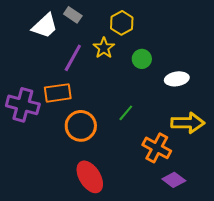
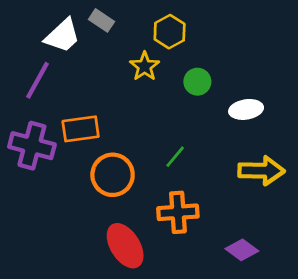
purple line: (73, 58) -> (37, 80), moved
orange cross: (157, 148) -> (178, 212), moved, turned -32

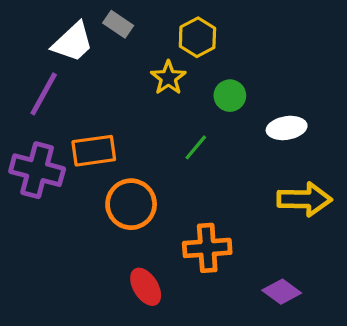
green line: (175, 157) -> (196, 147), moved
red ellipse: (125, 246) -> (146, 287), size x0.7

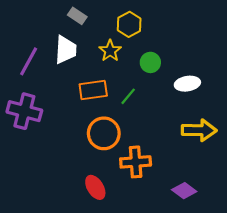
white trapezoid: (73, 42) -> (66, 50), moved, turned -44
orange rectangle: (94, 151) -> (93, 90), moved
orange circle: (131, 204) -> (104, 133), moved

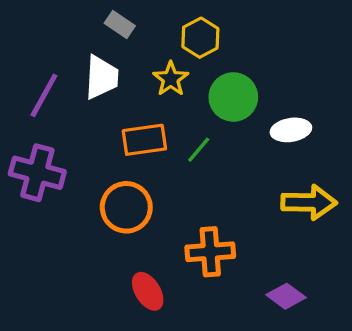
green circle: (150, 62) -> (233, 97), size x1.5
orange circle: (104, 133) -> (126, 207), moved

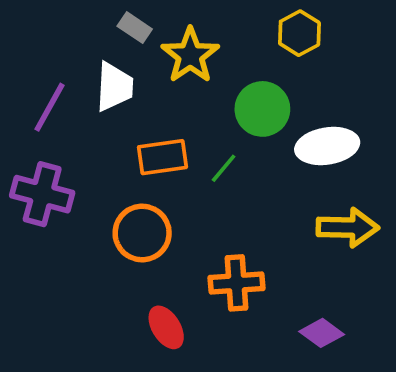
yellow hexagon: (200, 38) -> (299, 33), moved
yellow star: (171, 79) -> (190, 55), moved, size x1.4
white ellipse: (291, 130) -> (327, 146), size x1.4

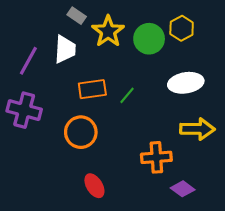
yellow hexagon: (299, 33) -> (182, 28), moved
green circle: (262, 109) -> (149, 39), moved
orange cross: (237, 283) -> (156, 157), moved

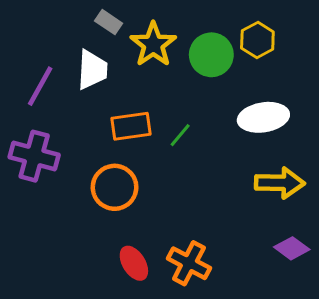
orange cross: (156, 157) -> (189, 263), moved, turned 32
purple diamond: (183, 189) -> (292, 248), moved

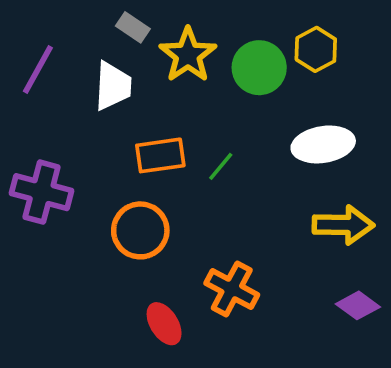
purple line: (40, 86) -> (38, 69), moved
orange cross: (189, 263) -> (232, 289), moved

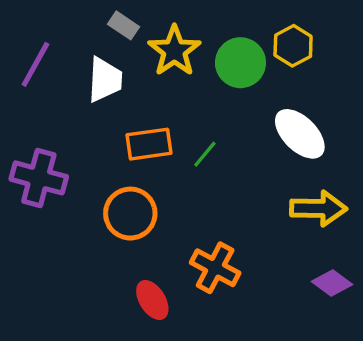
white ellipse: (323, 144) -> (300, 134), turned 54

